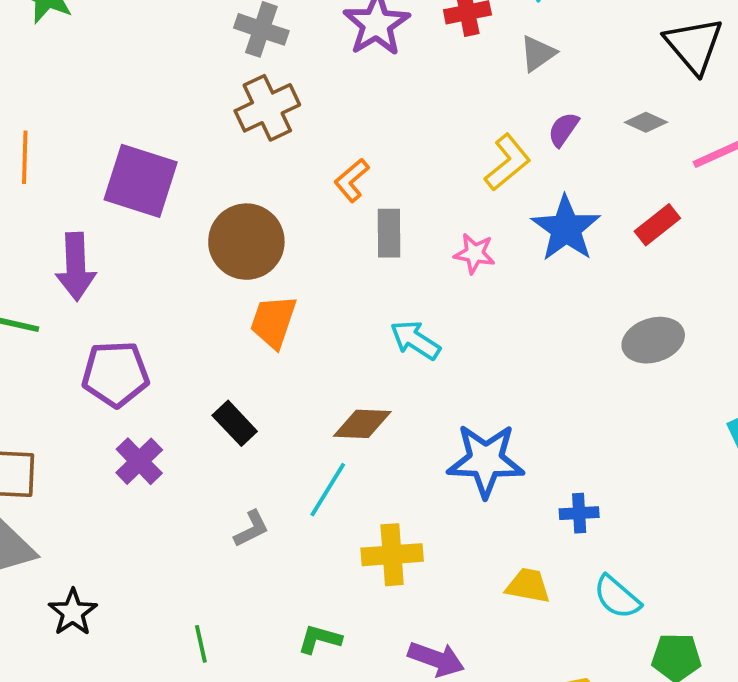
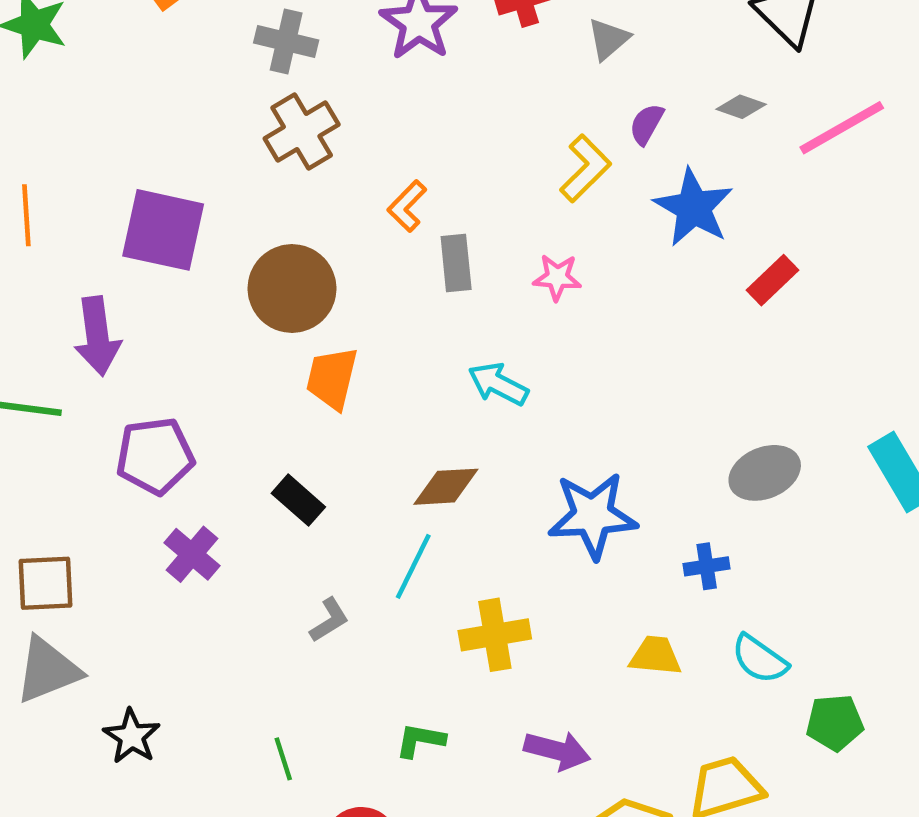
red rectangle: (657, 225) -> (772, 280), moved
blue star: (566, 228) -> (694, 208), moved
gray ellipse: (653, 340) -> (765, 473), moved

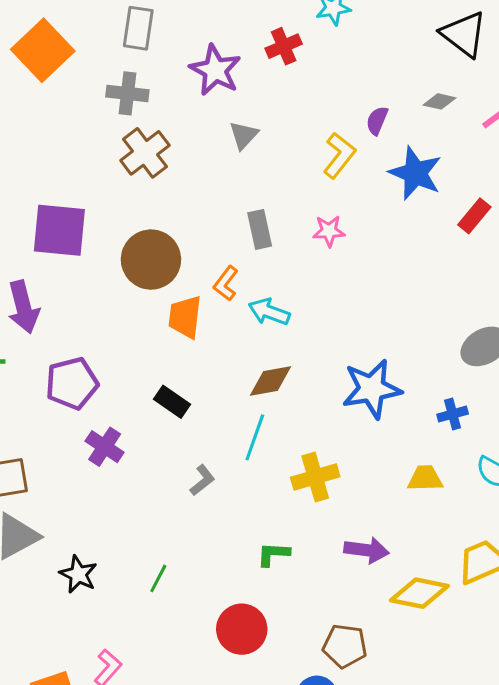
gray triangle: (608, 39) -> (244, 135), moved
orange L-shape: (407, 206) -> (226, 284), moved
cyan arrow: (498, 384) -> (269, 312), moved
green line: (283, 759) -> (158, 578), moved, turned 52

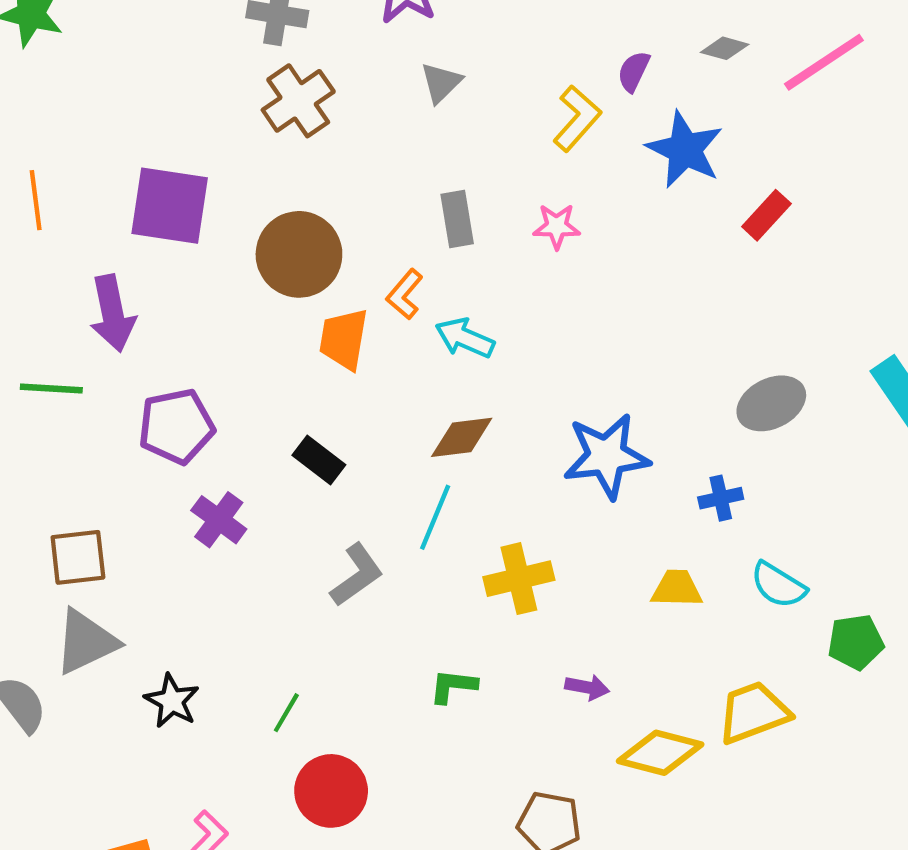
gray L-shape: (202, 480) -> (357, 575), size x1.4
purple arrow: (366, 550) -> (587, 687), size x0.7
red circle: (242, 629) -> (331, 791), moved

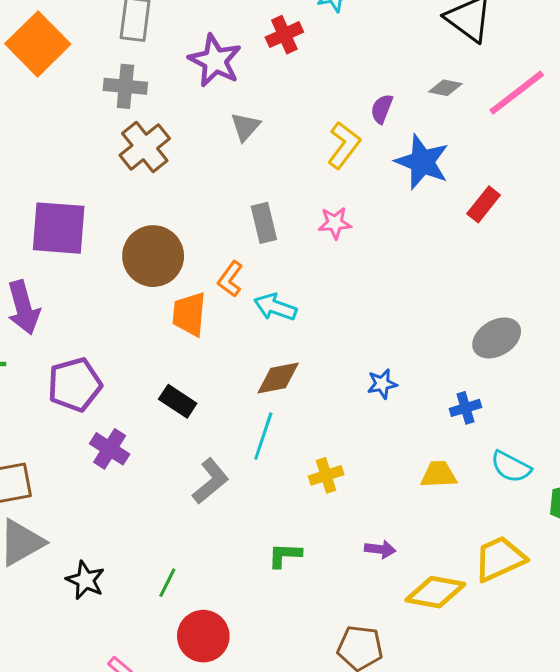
blue star: (606, 456) -> (382, 384), size x0.5
yellow cross: (519, 579) -> (326, 475), size x0.7

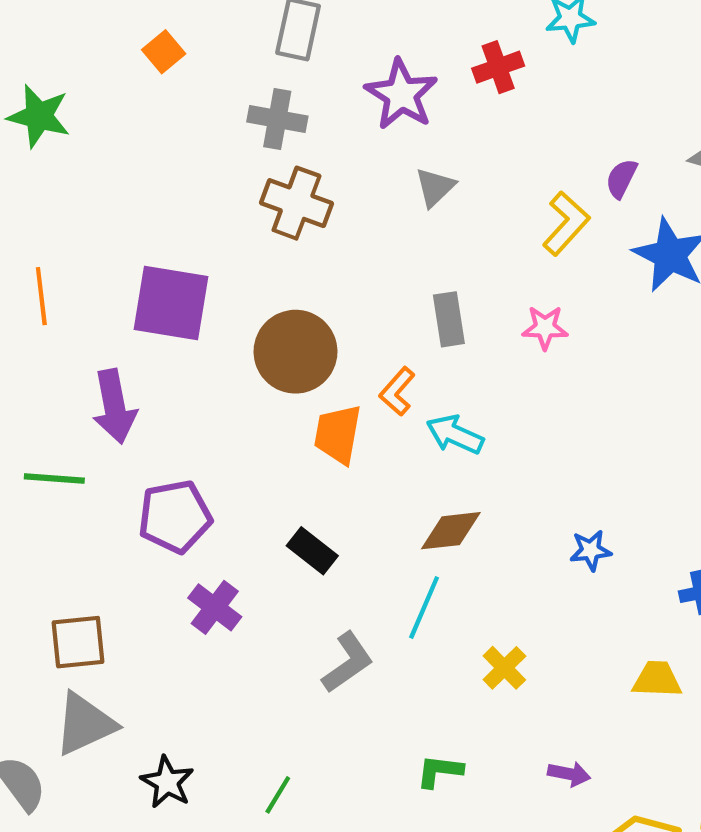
orange square: (38, 44) -> (164, 52), size x0.5
brown cross: (145, 147) -> (297, 203), turned -36
yellow cross: (326, 475) -> (504, 668), turned -32

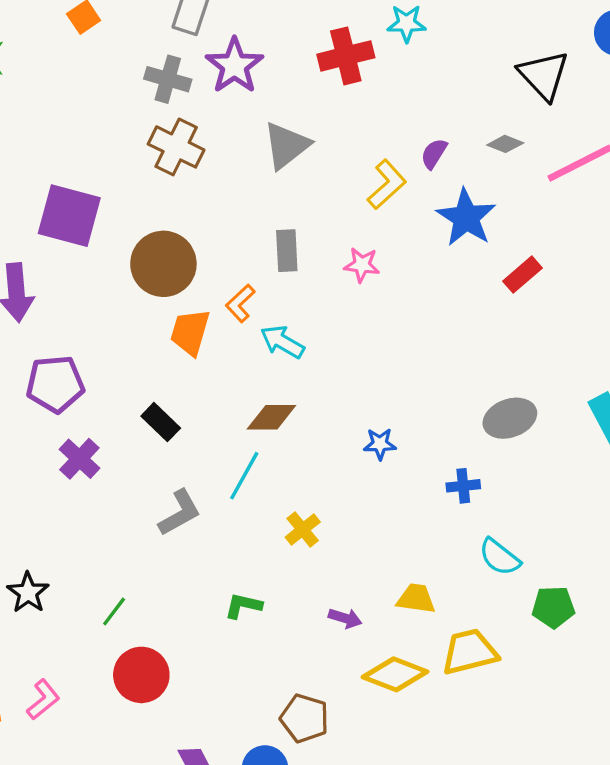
red cross: (498, 67) -> (346, 56), size x1.4
purple star: (401, 94) -> (234, 66), moved
gray triangle: (435, 187) -> (286, 145), size x1.5
yellow trapezoid: (657, 679) -> (416, 599), moved

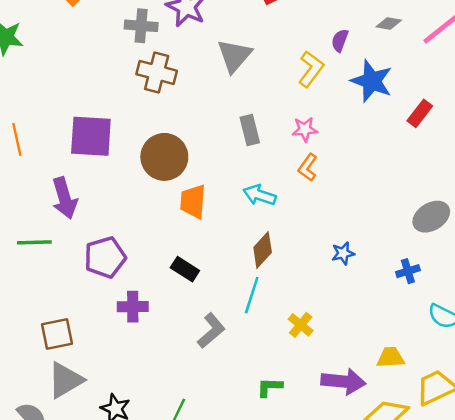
orange L-shape: (240, 303) -> (308, 167), moved
brown diamond: (271, 417) -> (263, 250), turned -36
purple cross: (79, 459) -> (133, 307), turned -32
purple arrow: (345, 618) -> (343, 381), size x1.8

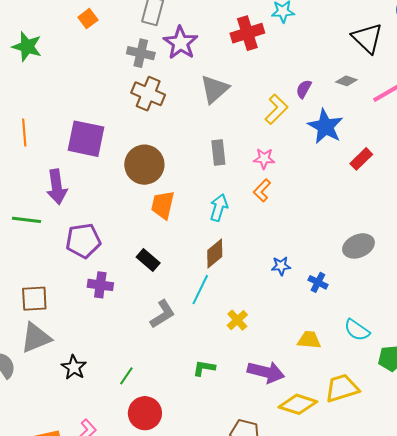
cyan arrow: (260, 195) -> (219, 208), turned 80
blue cross: (408, 271) -> (318, 282), moved, turned 36
yellow trapezoid: (391, 357) -> (309, 340), moved

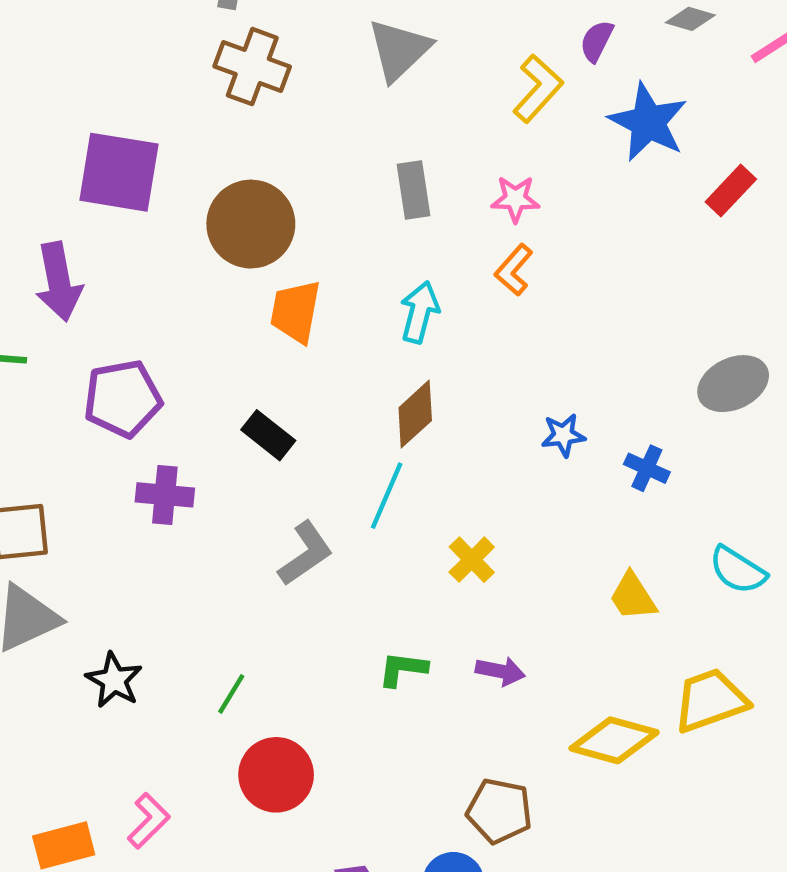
yellow trapezoid: (309, 340) -> (633, 597), turned -125
purple arrow: (266, 372) -> (500, 671), moved, size x0.6

